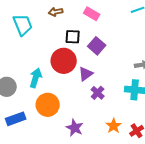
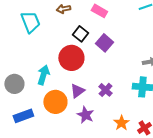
black square: (73, 37) -> (80, 34), turned 35
purple triangle: (86, 74) -> (77, 91), moved
purple star: (75, 128) -> (85, 115), moved

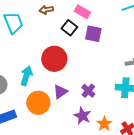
black square: (80, 34) -> (69, 28), moved
purple square: (104, 43) -> (93, 34), moved, turned -30
purple star: (85, 115) -> (82, 116), moved

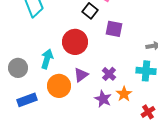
purple square: (93, 34) -> (114, 29), moved
orange star: (104, 124) -> (124, 94), moved

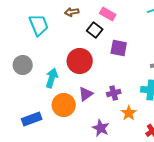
gray circle: (18, 68) -> (23, 65), moved
purple cross: (109, 74) -> (114, 93), turned 32
purple star: (103, 99) -> (101, 128), moved

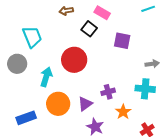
cyan trapezoid: (39, 25) -> (32, 37), moved
purple square: (119, 48) -> (122, 41), moved
purple triangle: (86, 94) -> (85, 104), moved

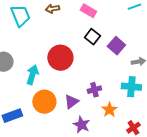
black square: (89, 29) -> (92, 37), moved
cyan trapezoid: (32, 37) -> (20, 16), moved
purple square: (122, 41) -> (116, 46), moved, turned 30

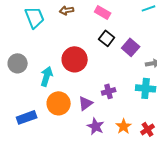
orange star: (109, 110) -> (124, 126), moved

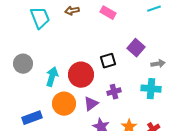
black square: (107, 38) -> (108, 61), moved, turned 35
red circle: (75, 59) -> (81, 75), moved

